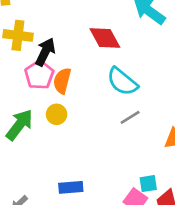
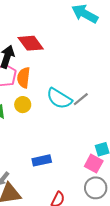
red diamond: (105, 38) -> (31, 43), moved
cyan semicircle: (122, 82) -> (59, 98), moved

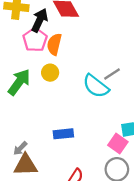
cyan semicircle: (59, 98) -> (96, 86), moved

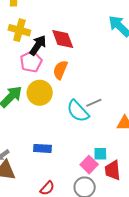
orange semicircle: (54, 44) -> (60, 70), moved
yellow circle: (50, 73) -> (40, 93), size x1.6

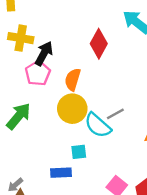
red diamond: (63, 39) -> (99, 44), moved, turned 55
yellow circle: (40, 93) -> (72, 109), moved
cyan square: (100, 154) -> (79, 152), moved

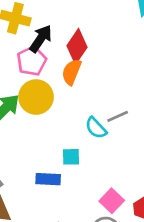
red diamond: (99, 44) -> (77, 46), moved
yellow circle: (72, 109) -> (36, 97), moved
cyan semicircle: (98, 125) -> (96, 128), size x0.7

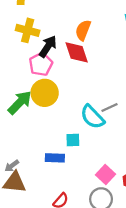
red diamond: (77, 46) -> (77, 52), turned -52
orange semicircle: (72, 72) -> (83, 30), moved
cyan semicircle: (96, 128) -> (92, 117), size x1.4

